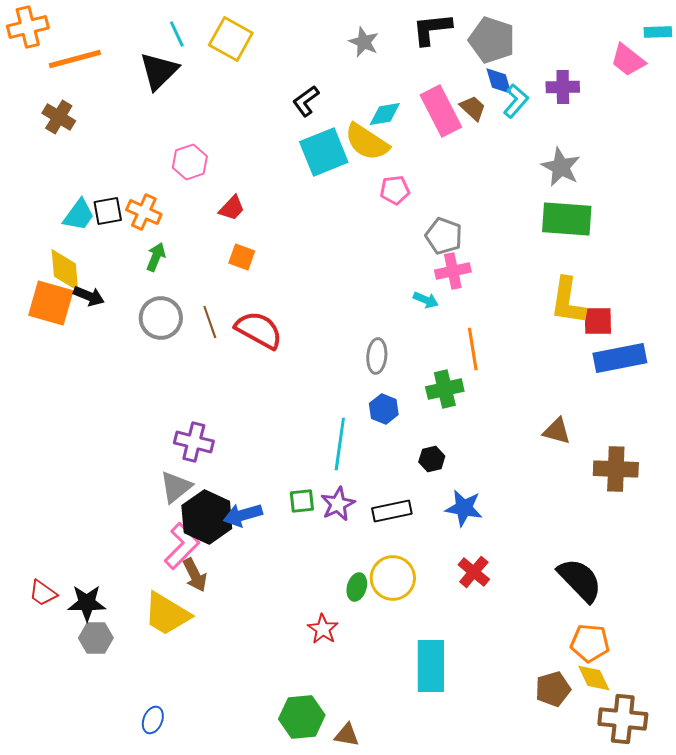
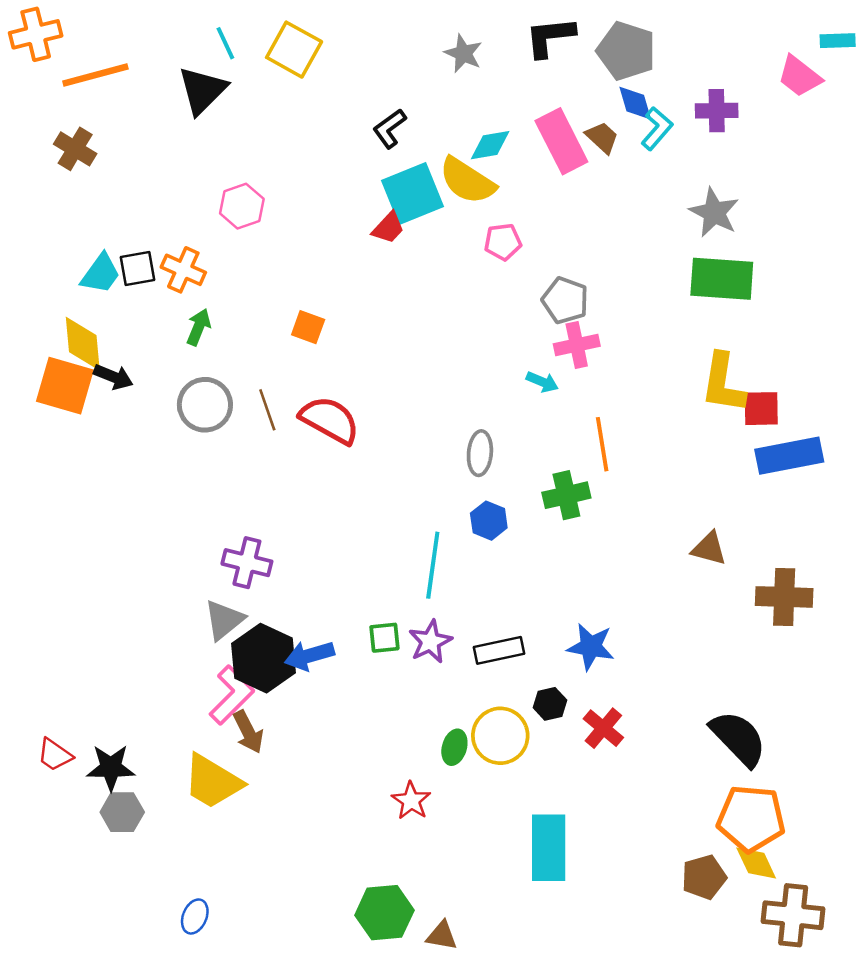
red trapezoid: (232, 208) -> (388, 228), moved
black hexagon: (432, 459) -> (550, 704), moved
orange pentagon: (590, 643) -> (751, 818), size x1.4

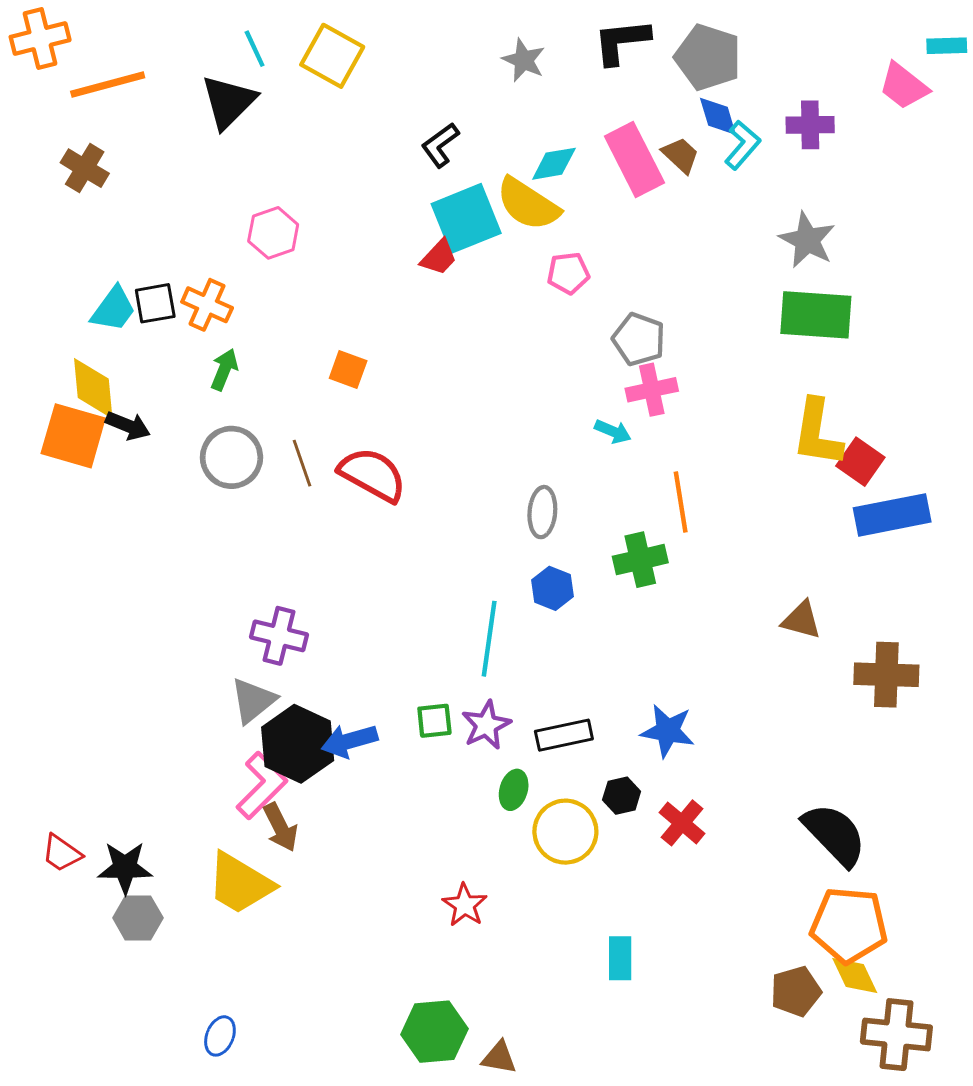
red square: (761, 409) -> (860, 462), turned 36
green ellipse: (454, 747) -> (514, 790), moved
cyan rectangle: (549, 848) -> (620, 958), size x0.6

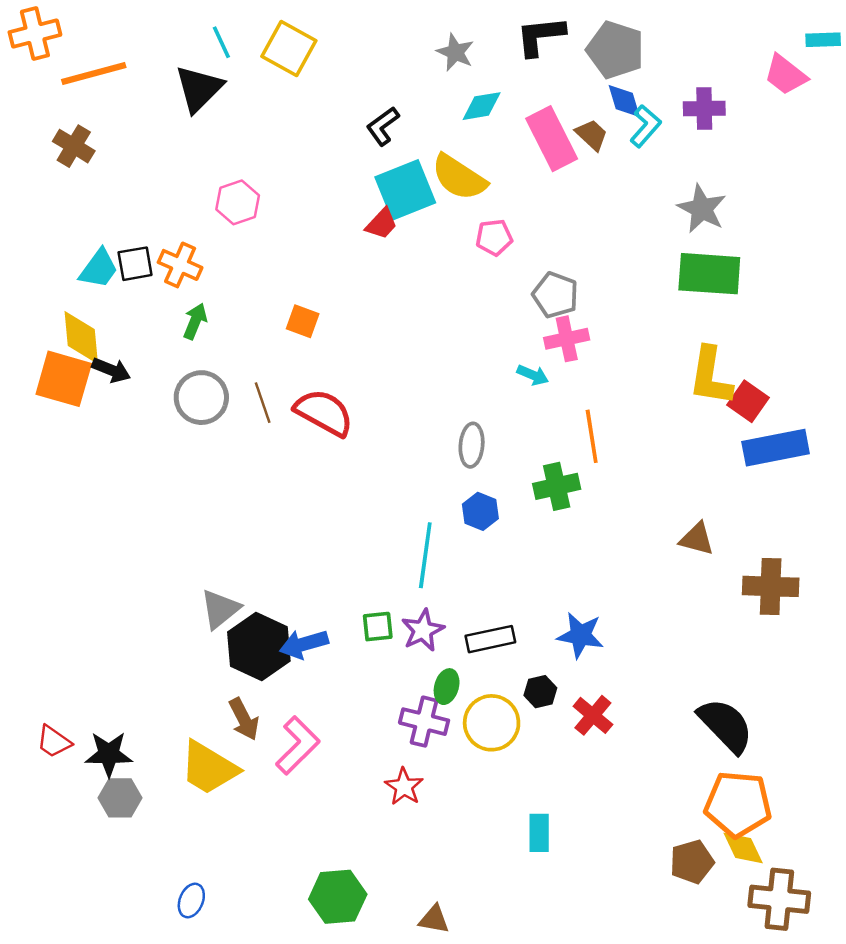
cyan diamond: (554, 164) -> (482, 106), moved
purple cross: (279, 636) -> (424, 722), moved
pink L-shape: (262, 786) -> (298, 745), moved
green hexagon: (434, 1032) -> (338, 897), moved

